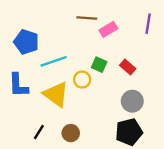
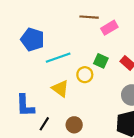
blue L-shape: (18, 85) -> (25, 106), moved
yellow triangle: (56, 94) -> (60, 89), size x0.7

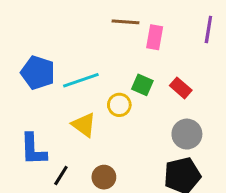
pink rectangle: (109, 28) -> (155, 37), turned -49
blue pentagon: (33, 39) -> (38, 73), moved

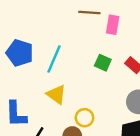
cyan line: (81, 80) -> (54, 59), turned -48
yellow circle: (119, 105) -> (84, 118), moved

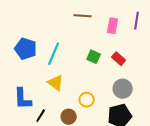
pink rectangle: (113, 25) -> (113, 26), moved
yellow circle: (84, 118) -> (87, 100), moved

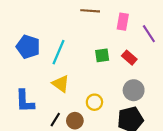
purple line: (137, 21) -> (149, 34), moved, turned -42
green square: (94, 57) -> (102, 55), turned -32
black line: (41, 116) -> (55, 120), moved

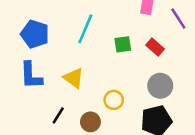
cyan line: (59, 52) -> (85, 29), moved
blue L-shape: (25, 101) -> (31, 75), moved
black line: (55, 120) -> (58, 115), moved

